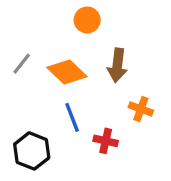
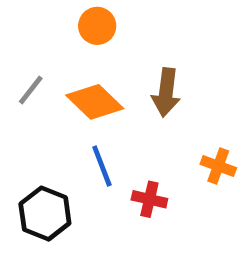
orange circle: (87, 20) -> (97, 26), moved
orange cross: (141, 109) -> (218, 166), moved

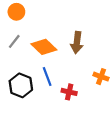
orange circle: (97, 26) -> (16, 12), moved
black hexagon: (45, 214) -> (21, 85), moved

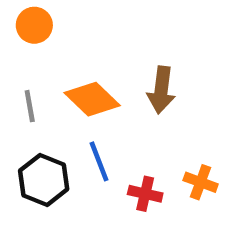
gray line: (14, 41) -> (30, 106), moved, turned -48
orange cross: (101, 77) -> (201, 182), moved

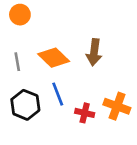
orange cross: (201, 182) -> (117, 106), size x1.4

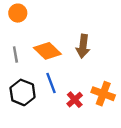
red cross: (85, 113) -> (75, 100), turned 35

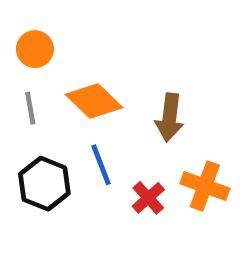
orange circle: (18, 13) -> (35, 49), moved
brown arrow: (83, 46) -> (170, 118), moved

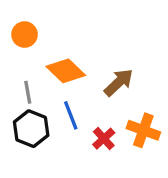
gray line: (30, 108) -> (28, 92), moved
brown arrow: (170, 118) -> (119, 82), turned -140

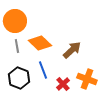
orange circle: (25, 35) -> (15, 21), size x1.5
gray line: (28, 92) -> (17, 46), moved

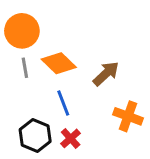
black hexagon: (19, 78) -> (35, 135), moved
red cross: (63, 84) -> (71, 138), moved

